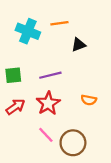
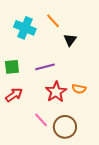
orange line: (59, 23) -> (53, 21), turned 56
black triangle: (79, 45) -> (70, 40), turned -32
red star: (48, 103) -> (56, 92), moved

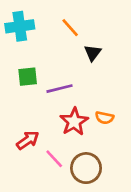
cyan cross: (25, 28) -> (20, 26), moved, turned -30
green square: (12, 67) -> (28, 77), moved
red arrow: (14, 95) -> (28, 140), moved

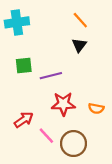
orange line: (70, 28) -> (80, 20), moved
orange semicircle: (105, 118) -> (96, 108), moved
red star: (74, 122) -> (63, 104), turned 30

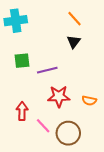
red arrow: (24, 120) -> (22, 111), turned -54

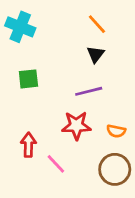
cyan cross: (16, 21) -> (20, 27), turned 30
purple line: (47, 70) -> (89, 91), moved
brown circle: (68, 133) -> (115, 169), moved

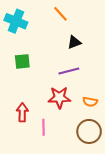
orange line: (97, 24) -> (60, 14), moved
black triangle: (96, 54) -> (74, 42), turned 32
pink line: (56, 164) -> (43, 127), turned 42

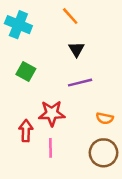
black triangle: (74, 42) -> (76, 49), moved, turned -40
green square: (22, 61) -> (26, 71), turned 35
red star: (59, 98) -> (52, 113), moved

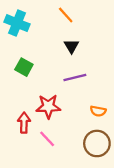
pink line: (50, 148) -> (47, 139), turned -42

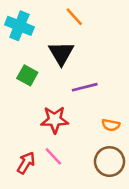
black triangle: (71, 46) -> (61, 53), moved, size x1.5
red arrow: (24, 123) -> (26, 163), moved, turned 30

